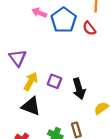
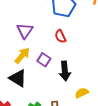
red semicircle: (89, 28) -> (60, 36), moved
purple triangle: (18, 58) -> (25, 31), moved

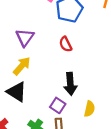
purple square: (44, 60) -> (58, 105), moved
yellow semicircle: (82, 93) -> (90, 109), turned 128

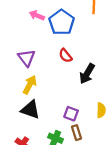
black arrow: (70, 84) -> (87, 74), moved, turned 48

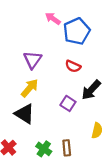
red semicircle: (65, 56) -> (73, 66), turned -40
purple square: (71, 114) -> (68, 103), moved

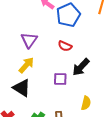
purple square: (68, 103) -> (60, 79), turned -32

